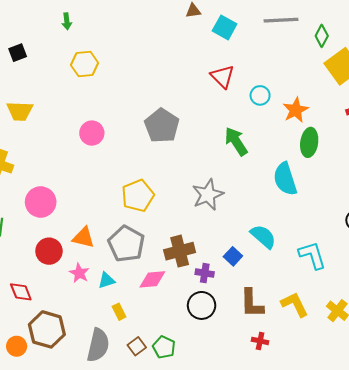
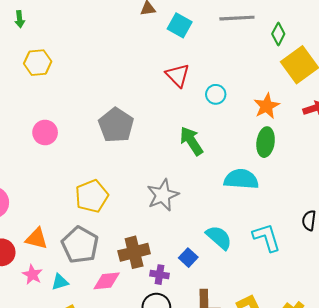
orange star: (296, 110) -> (267, 106), moved
cyan semicircle: (285, 179) -> (241, 179), turned 112
cyan L-shape: (312, 255) -> (267, 237), moved

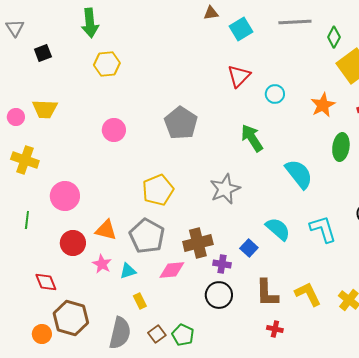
green arrow: (20, 19) -> (90, 23), size x1.8
cyan square: (180, 25) -> (241, 29), turned 30
red triangle: (178, 75) -> (239, 76), turned 30
green ellipse: (266, 142) -> (341, 147), moved
cyan semicircle: (241, 179) -> (299, 174), turned 48

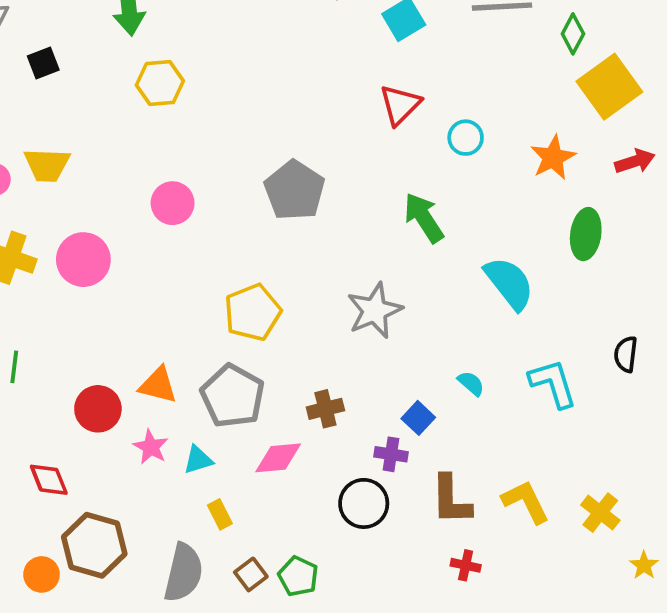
pink circle: (65, 196) -> (83, 260), moved
cyan semicircle: (278, 229) -> (471, 383), size x0.6
brown cross: (198, 243) -> (325, 409), size x0.7
purple cross: (222, 264) -> (391, 454), moved

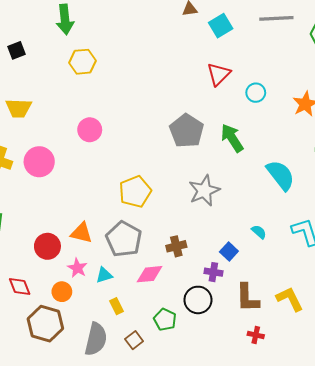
gray pentagon: (295, 190) -> (187, 131), moved
orange circle: (42, 574) -> (62, 292), moved
green pentagon: (298, 576) -> (165, 320), moved

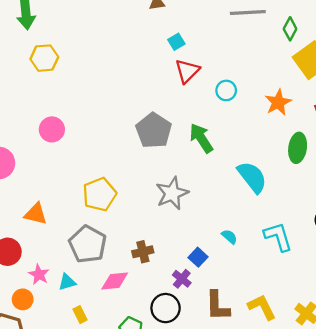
cyan square: (221, 26) -> (176, 42), moved, size x0.7
orange triangle: (81, 233) -> (36, 214), moved
purple cross: (213, 272) -> (182, 279), turned 30

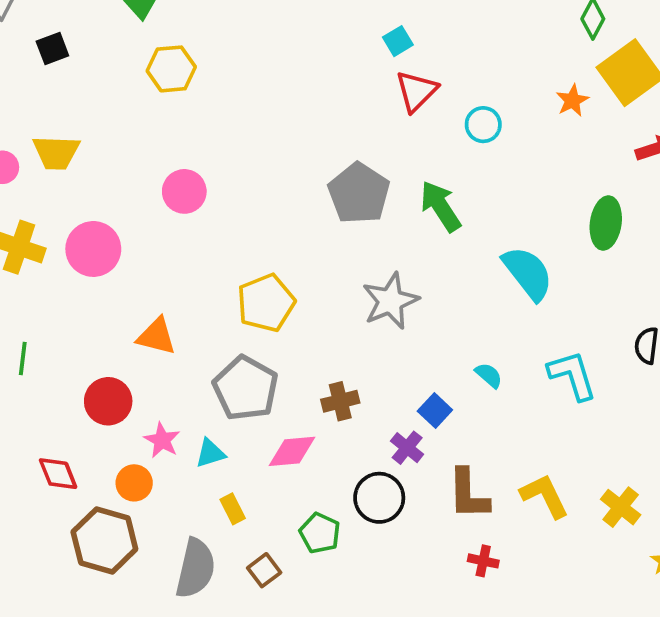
orange star: (278, 102) -> (572, 100), moved, size x0.7

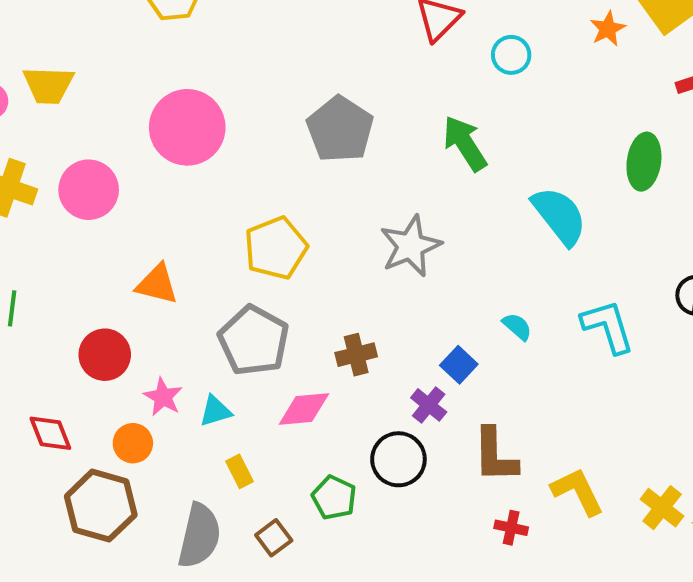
pink circle: (184, 191) -> (187, 127), size x1.6
gray pentagon: (359, 193) -> (340, 129), moved
yellow L-shape: (544, 496) -> (578, 491), moved
yellow cross: (621, 507) -> (662, 508), moved

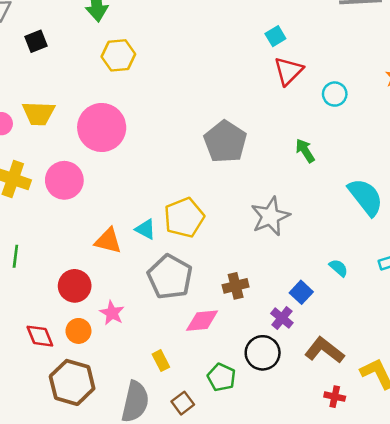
pink circle: (187, 127) -> (102, 128), moved
green arrow: (465, 143) -> (305, 151), size x0.7
cyan triangle: (215, 411) -> (145, 229), moved, turned 45
orange circle: (133, 443) -> (78, 331), moved
brown L-shape: (495, 455) -> (324, 350), turned 129

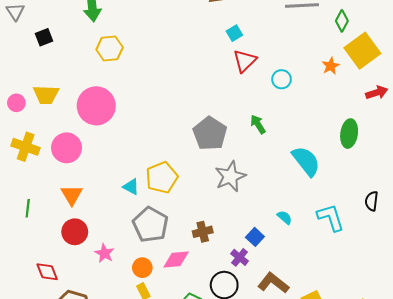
gray pentagon: (225, 142) -> (210, 134), moved
orange triangle: (108, 241) -> (72, 195), moved, turned 45
orange circle: (78, 331) -> (142, 268), moved

